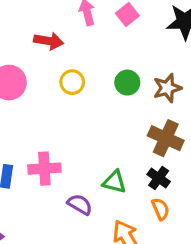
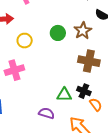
pink cross: (44, 169) -> (14, 70), moved
black cross: (159, 178) -> (84, 91), moved

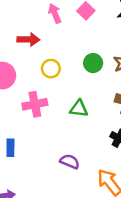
green triangle: (64, 95) -> (79, 109), moved

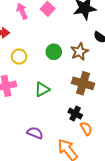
green triangle: (79, 109) -> (42, 89), turned -35

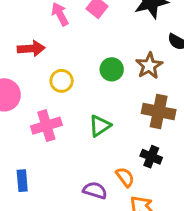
orange semicircle: (86, 128) -> (125, 177), moved

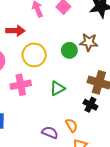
brown star: (149, 66) -> (89, 42), moved, turned 30
yellow circle: (62, 81) -> (34, 55), size x1.5
black cross: (151, 157) -> (90, 105), moved

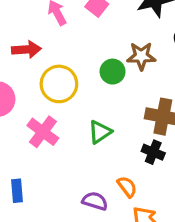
pink cross: (21, 85) -> (43, 132), turned -36

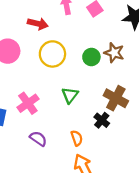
pink cross: (43, 132) -> (28, 103), moved
green triangle: (100, 132) -> (70, 95), turned -36
purple semicircle: (95, 201) -> (38, 139), moved

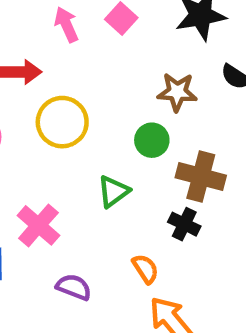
green circle: (91, 57) -> (152, 140), moved
green triangle: (70, 95) -> (113, 191), turned 30

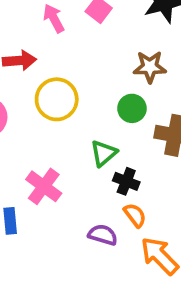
black cross: (184, 224) -> (126, 181), moved
purple semicircle: (74, 287) -> (103, 235), moved

